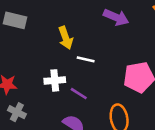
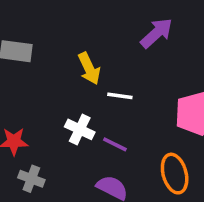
purple arrow: (116, 17) -> (157, 33), turned -60
white cross: (55, 80) -> (80, 129), turned 36

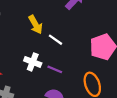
white line: (120, 96) -> (55, 40), turned 32

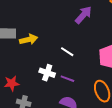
yellow arrow: (36, 25) -> (29, 39), moved, turned -72

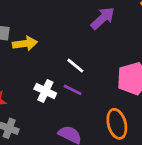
purple line: (67, 79) -> (73, 90), moved

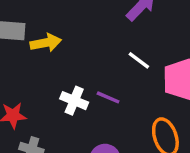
white line: (75, 66) -> (139, 60), moved

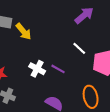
yellow arrow: (46, 43) -> (24, 32), turned 54

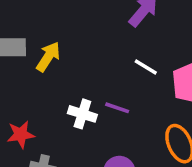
yellow arrow: (24, 32) -> (48, 57), turned -96

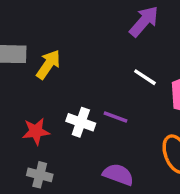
red star: (21, 134) -> (36, 131), moved

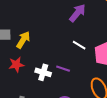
red star: (36, 131) -> (16, 65), moved

